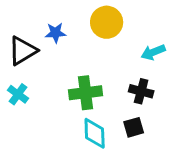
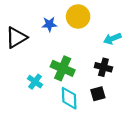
blue star: (56, 33) -> (49, 24), moved
green cross: (86, 93) -> (63, 68), turned 30
cyan cross: (18, 94) -> (35, 82), moved

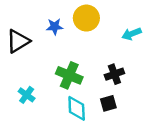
cyan arrow: (112, 39) -> (132, 34), moved
black cross: (103, 67) -> (114, 74), turned -35
cyan cross: (35, 82) -> (27, 95), moved

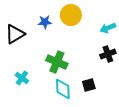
black cross: (114, 74) -> (108, 54), moved

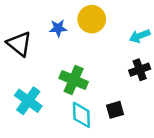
black triangle: (15, 34) -> (19, 44), turned -50
cyan cross: (22, 78) -> (28, 101), size x1.5

